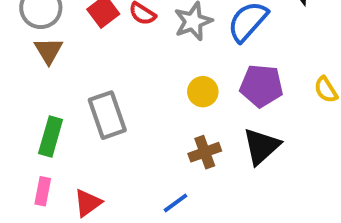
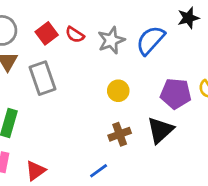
purple pentagon: (261, 86) -> (176, 94), moved
gray rectangle: (107, 115) -> (43, 78), moved

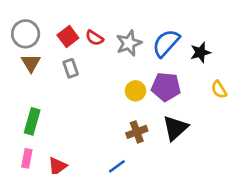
black star: (188, 18) -> (200, 52), moved
gray rectangle: (43, 78) -> (71, 68), moved, size x0.6
purple pentagon: (176, 94) -> (166, 87), moved

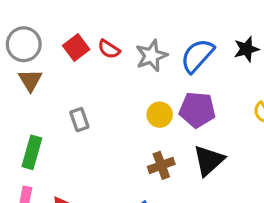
black star: (200, 52) -> (246, 49), moved
gray rectangle: (71, 68) -> (79, 120), moved

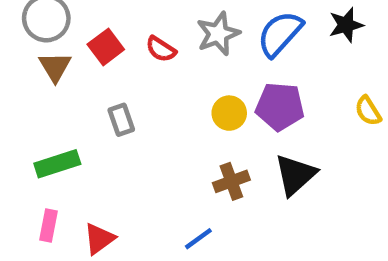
red square: (76, 47) -> (106, 47), moved
red semicircle: (109, 49) -> (161, 49), moved
green rectangle: (32, 152) -> (57, 164), turned 56

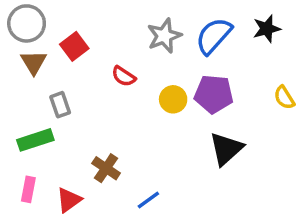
red semicircle: (161, 49) -> (124, 76), moved
gray rectangle: (121, 120) -> (60, 105), moved
brown cross: (231, 181) -> (106, 168), moved, turned -36

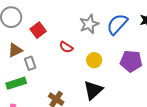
brown triangle: (34, 62) -> (15, 50), moved, turned 35
purple pentagon: (214, 94) -> (131, 61), moved
black triangle: (226, 149) -> (93, 90), moved

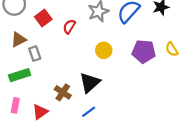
red semicircle: (66, 47) -> (69, 27), moved, turned 88
black triangle: (93, 90) -> (90, 83), moved

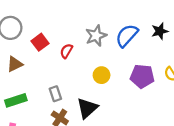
gray rectangle: (35, 54) -> (55, 94), moved

